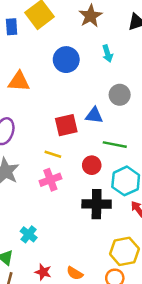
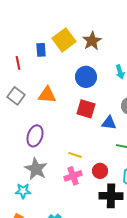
brown star: (90, 16) -> (92, 41), moved
red square: (66, 125) -> (86, 109), moved, turned 30
red circle: (92, 165) -> (100, 171), moved

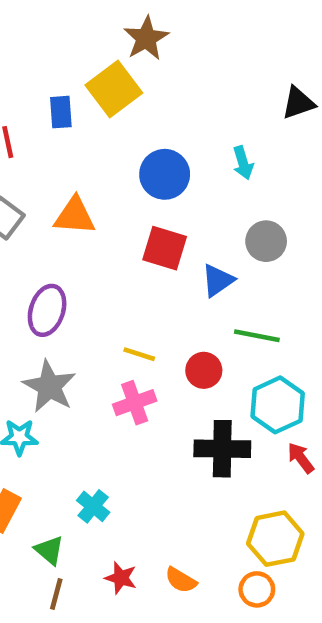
brown star: (92, 41) -> (146, 38), moved
blue triangle: (109, 123) -> (218, 280), turned -42
red circle: (100, 171) -> (204, 370), moved

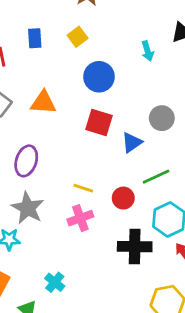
yellow square: (114, 89) -> (78, 37), moved, size x0.6
cyan arrow: (243, 163) -> (148, 51), moved
green line: (257, 336) -> (156, 177), turned -36

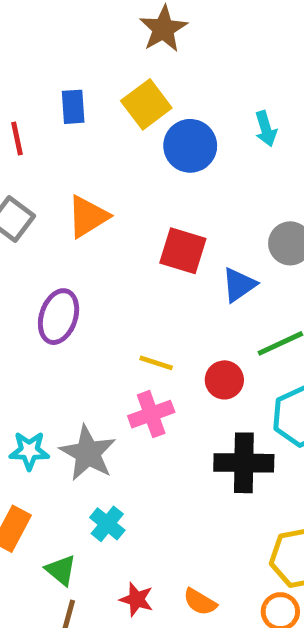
yellow square: (78, 37) -> (146, 104), size x1.4
blue circle: (99, 77) -> (190, 146), moved
orange triangle: (43, 102) -> (88, 217), turned -36
gray star: (28, 208) -> (88, 453), moved

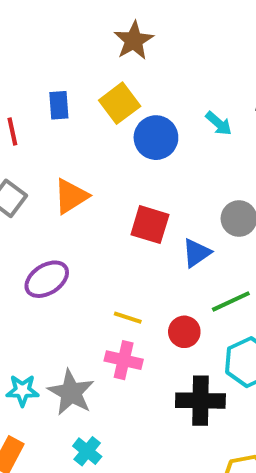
cyan arrow: (266, 129) -> (219, 123), turned -32
purple ellipse: (59, 317) -> (47, 279), turned 39
pink cross: (151, 414) -> (124, 360), turned 33

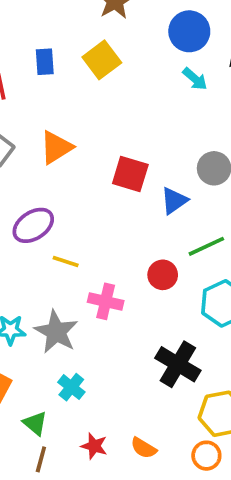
blue circle: (156, 138) -> (189, 31), moved
yellow line: (128, 318) -> (66, 262), moved
black cross: (200, 401) -> (178, 364), moved, turned 30

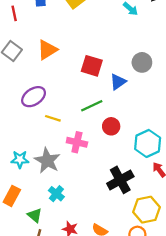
green line: (206, 246) -> (92, 106), moved
black cross: (178, 364) -> (120, 180), turned 30

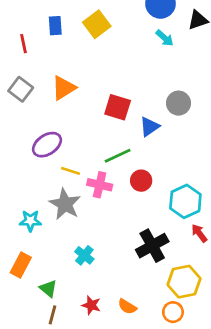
pink cross: (77, 142) -> (100, 185), moved
gray star: (47, 161) -> (65, 204), moved
cyan cross: (56, 194) -> (84, 255), moved

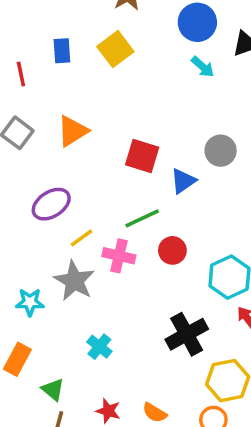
yellow line: (71, 171) -> (82, 238), turned -54

